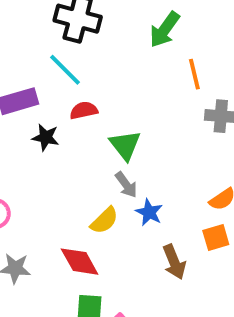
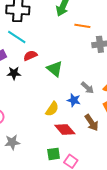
orange line: (194, 74) -> (82, 26), turned -56
gray arrow: (126, 185) -> (87, 88), moved
red diamond: (80, 262) -> (65, 130), moved

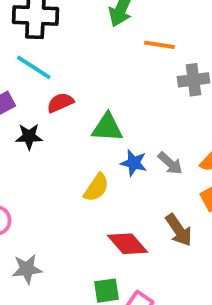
green triangle: (55, 69) -> (107, 128), turned -36
blue star: (74, 100) -> (134, 163), moved
yellow semicircle: (52, 109) -> (96, 187), moved

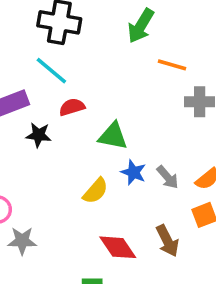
gray star: (27, 269) -> (22, 241), moved

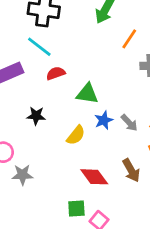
orange line: (172, 65) -> (129, 39), turned -70
black star: (39, 135) -> (36, 116), moved
blue star: (133, 172) -> (104, 120), turned 30

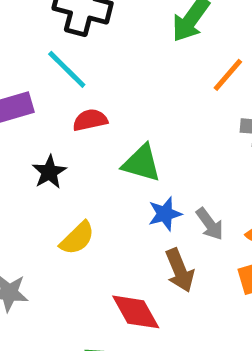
black star: (36, 116) -> (49, 172), moved, turned 30
yellow semicircle: (76, 135) -> (77, 238), moved
brown arrow: (131, 170) -> (180, 270), moved

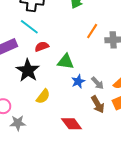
orange line: (228, 75) -> (92, 31), moved
black star: (49, 172) -> (28, 70), size x1.6
brown arrow: (180, 270) -> (98, 104), moved

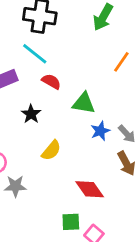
red semicircle: (42, 47) -> (51, 82), turned 48
black star: (28, 70) -> (31, 114), size x0.6

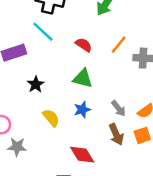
red semicircle: (51, 82) -> (84, 45), moved
blue star: (100, 131) -> (82, 110), moved
yellow semicircle: (51, 150) -> (51, 118), turned -84

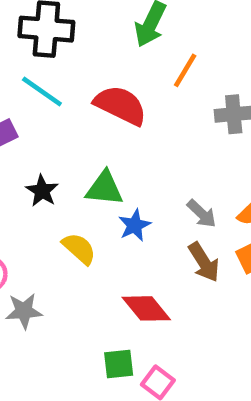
red semicircle: (84, 45) -> (120, 105), size x1.6
orange line: (119, 45) -> (185, 70), moved
green triangle: (83, 78) -> (104, 188), moved

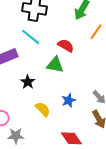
red semicircle: (120, 105) -> (66, 46), size x0.7
green triangle: (104, 188) -> (55, 65), moved

